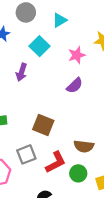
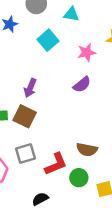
cyan triangle: (60, 20) -> (71, 14), turned 35
purple arrow: (22, 72) -> (30, 88), moved
brown square: (43, 125) -> (25, 116), moved

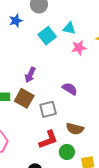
cyan triangle: (71, 14) -> (69, 28), moved
purple semicircle: (82, 85) -> (70, 89), moved, turned -112
gray square: (25, 153) -> (48, 109), moved

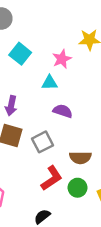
cyan triangle: (69, 28) -> (50, 83), moved

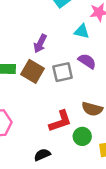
gray square: (43, 142) -> (63, 72), moved

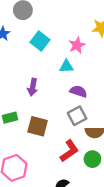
brown square: (33, 71) -> (38, 126), moved
gray square: (63, 72) -> (77, 116), moved

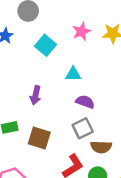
pink star: (77, 45) -> (81, 31), moved

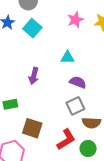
cyan square: (46, 45) -> (32, 28), moved
brown square: (39, 138) -> (32, 128), moved

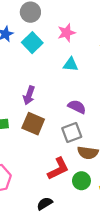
pink star: (75, 20) -> (66, 33), moved
cyan triangle: (68, 57) -> (71, 64), moved
brown square: (32, 128) -> (33, 124), moved

